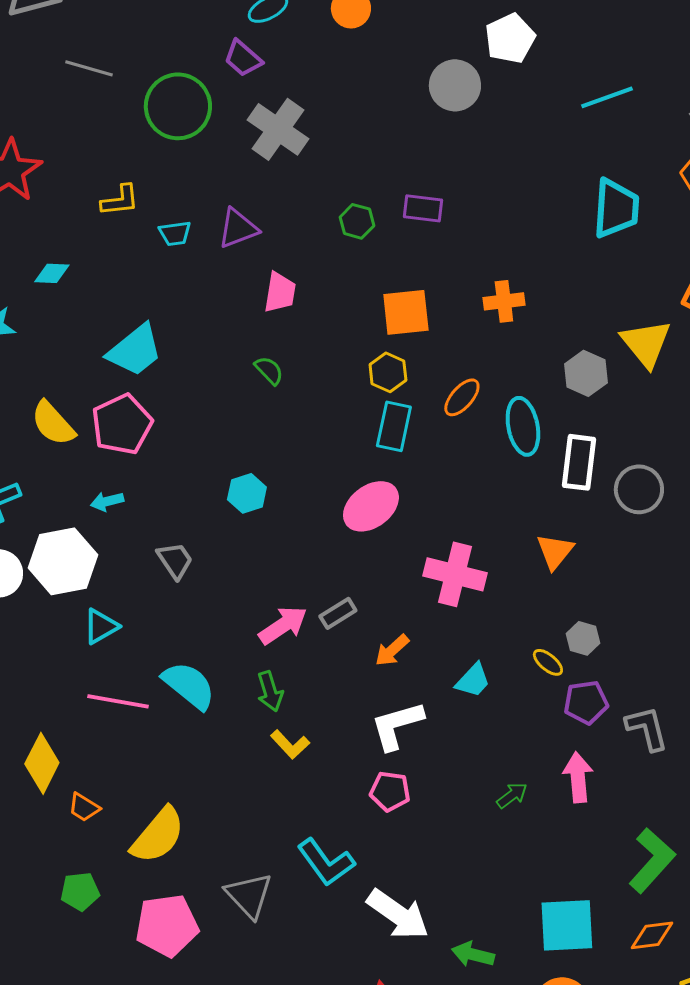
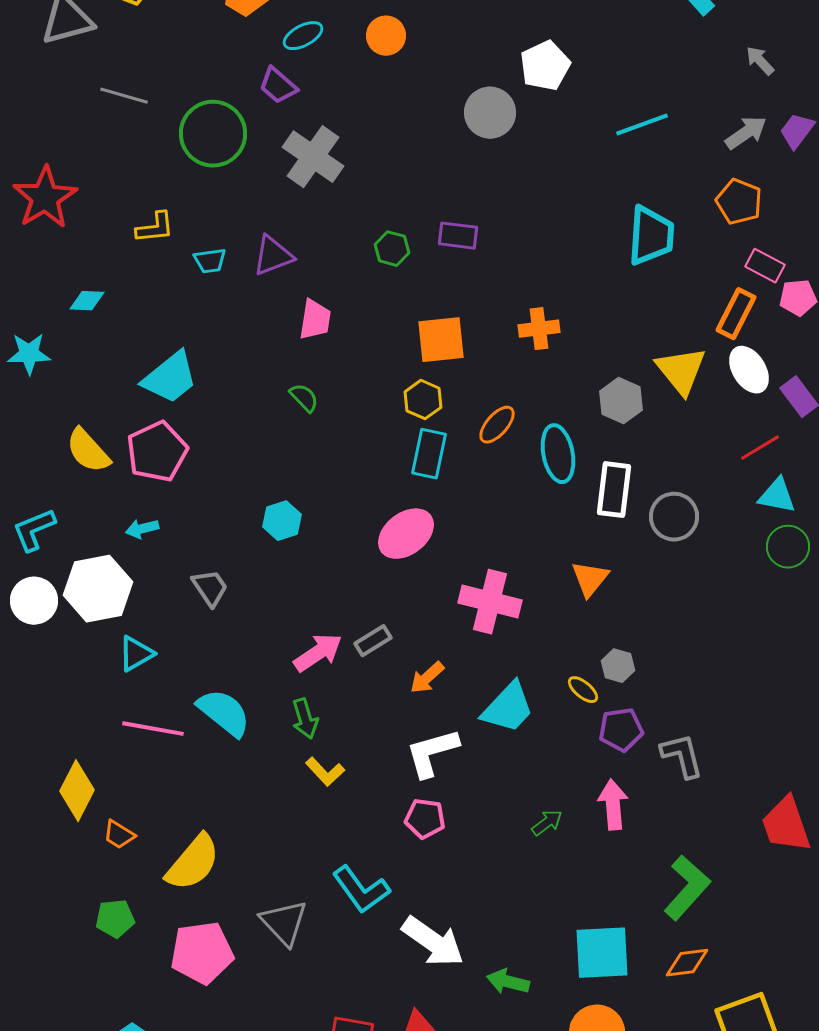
cyan trapezoid: (473, 680) -> (508, 708), size x1.5

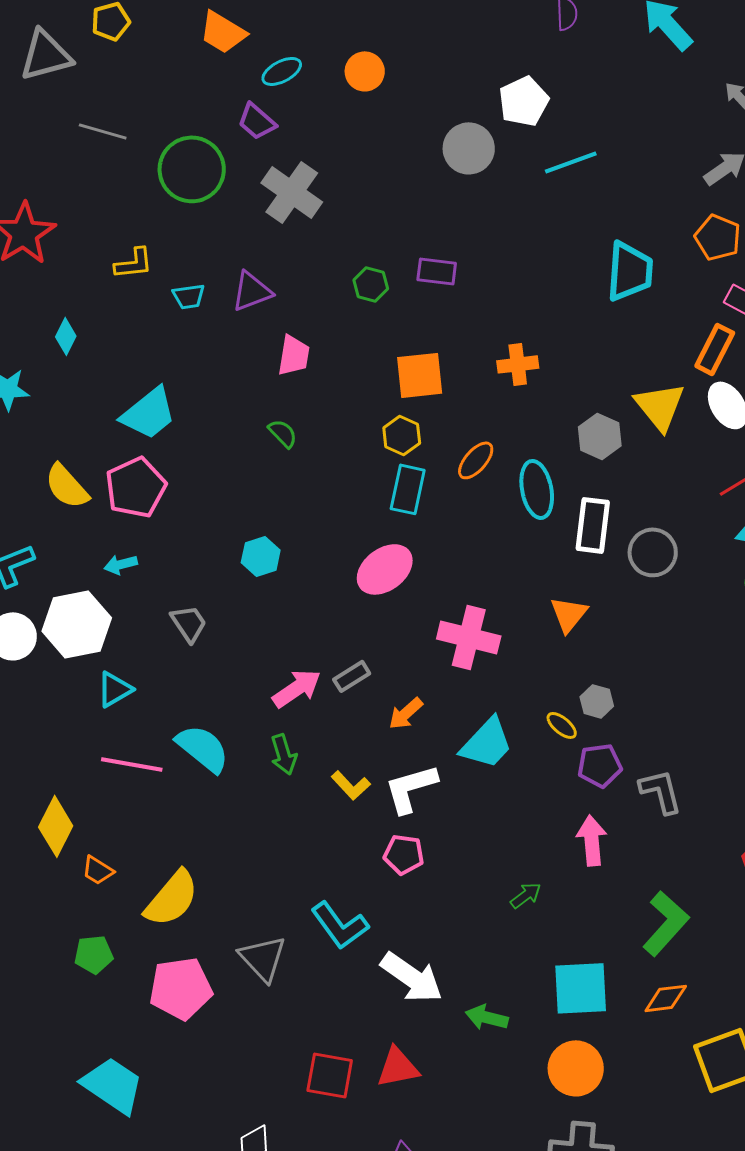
cyan line: (642, 125) -> (571, 162), moved
cyan diamond: (87, 301) -> (66, 336), turned -66
yellow L-shape: (325, 772) -> (351, 785), moved
green arrow: (547, 823) -> (526, 895), moved

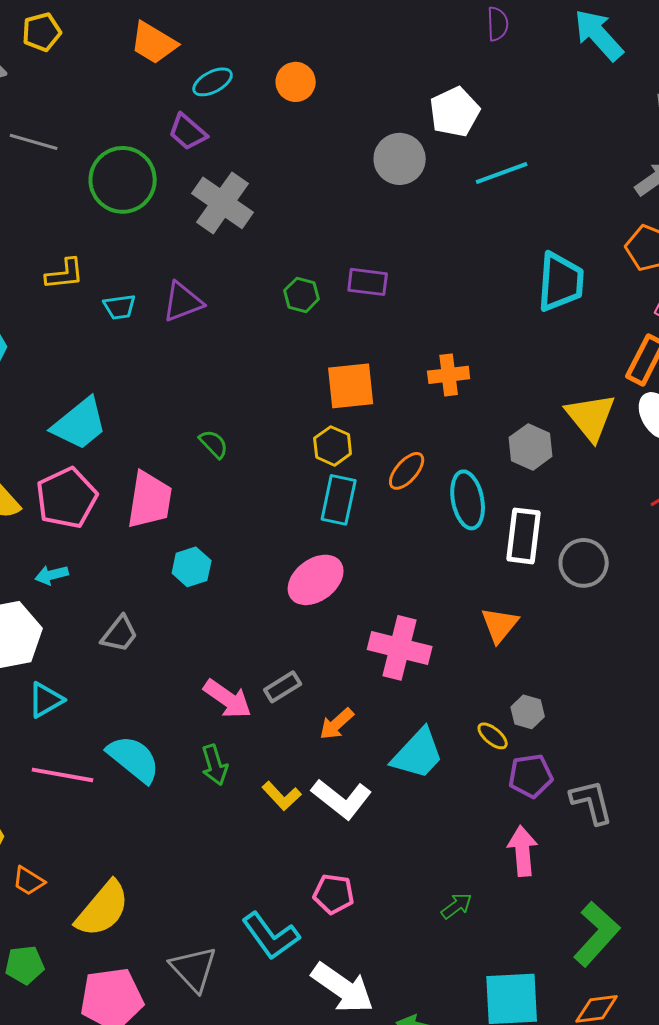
pink trapezoid: (294, 355) -> (150, 500), moved, size x1.4
gray trapezoid: (189, 623) -> (120, 634), turned 72
pink arrow: (297, 688) -> (228, 699), turned 69
white L-shape: (411, 788) -> (342, 799), turned -126
pink pentagon: (404, 854) -> (334, 894), moved

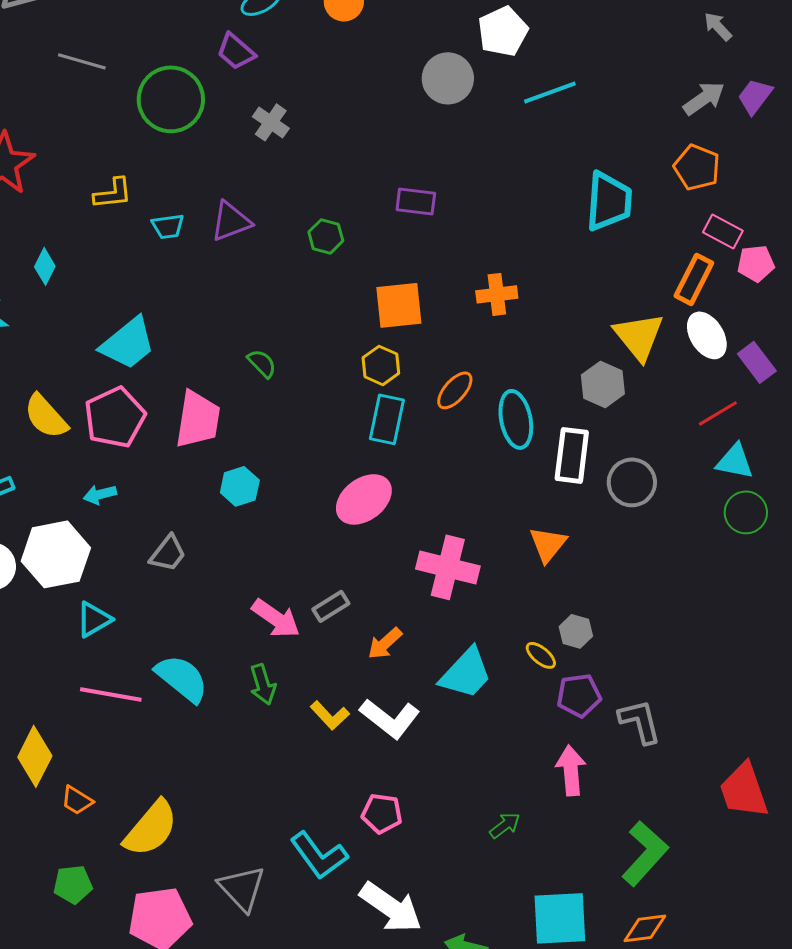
gray cross: (223, 203) -> (271, 122), size x0.6
green hexagon: (302, 295) -> (326, 236), moved
gray hexagon: (531, 447) -> (603, 384), moved

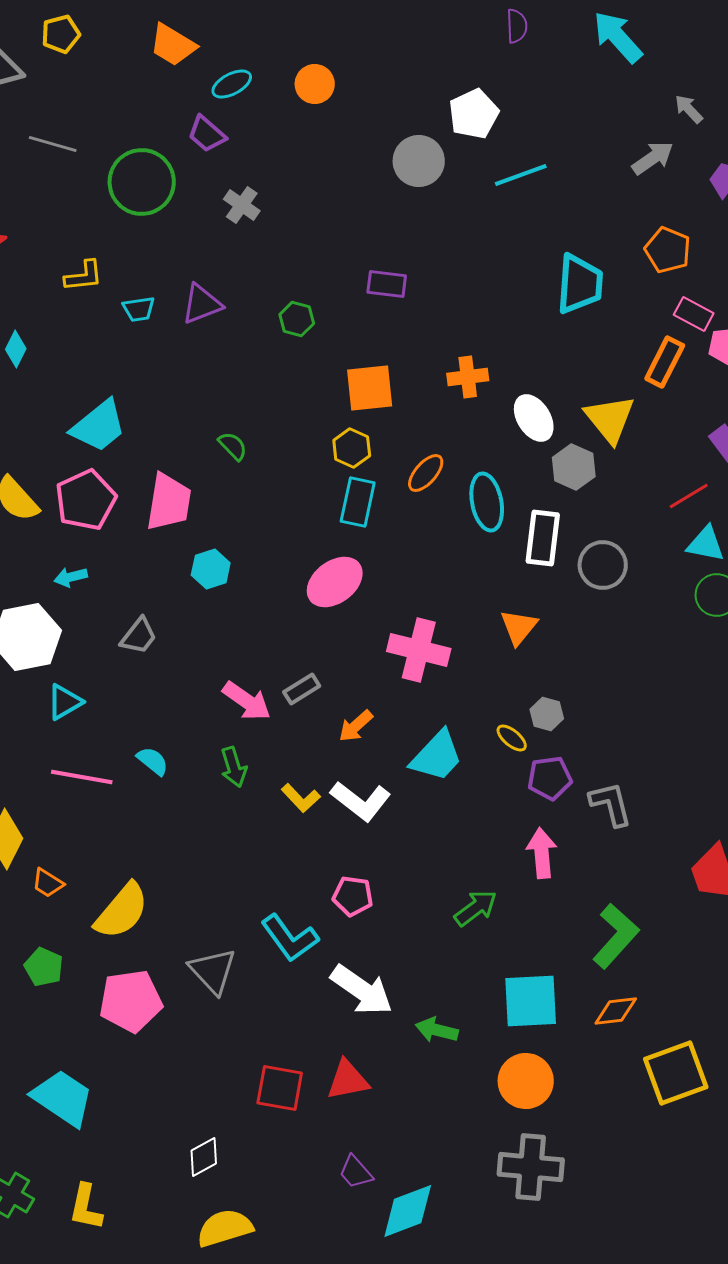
gray arrow: (704, 98) -> (653, 158), moved
white ellipse: (707, 335) -> (534, 418), moved
cyan semicircle: (182, 678) -> (153, 761), size x0.6
green arrow: (505, 825) -> (476, 908), size x1.4
green pentagon: (73, 884) -> (44, 967), turned 30

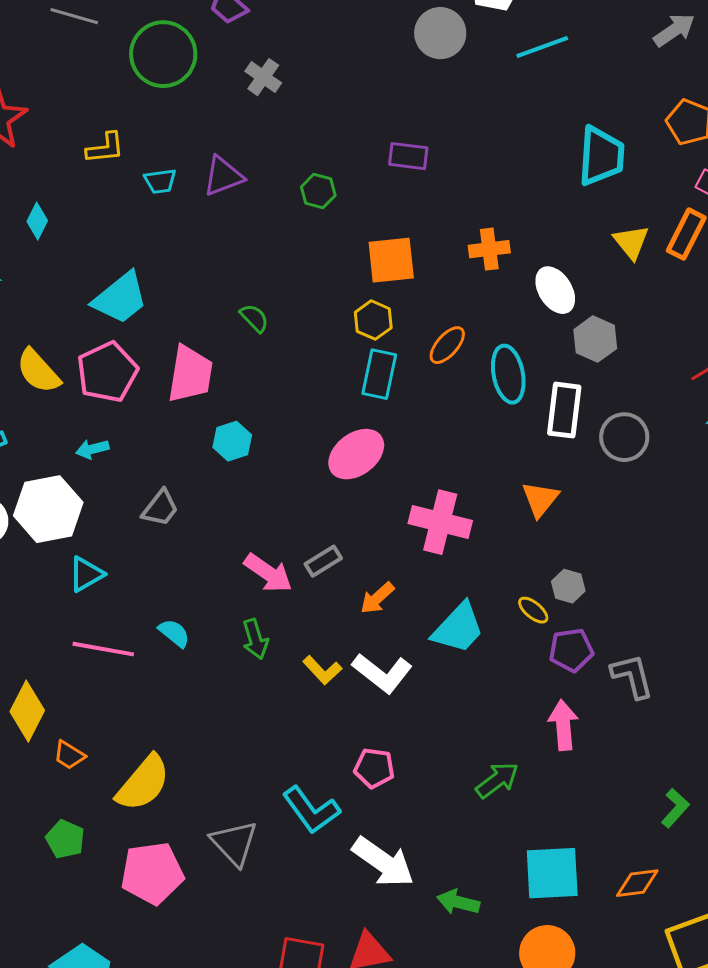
yellow triangle: (610, 419) -> (631, 242), moved, size x0.7
green L-shape: (616, 936) -> (675, 808), moved, size x0.6

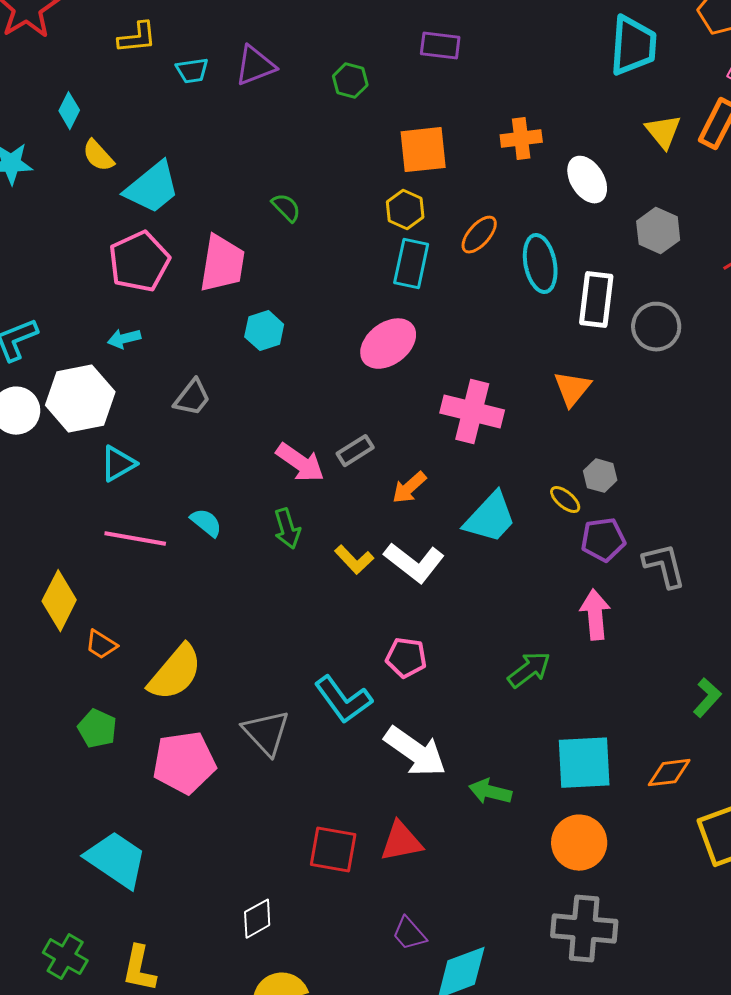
gray hexagon: (595, 339) -> (658, 231), moved
yellow semicircle: (38, 371) -> (98, 156), moved, size x0.7

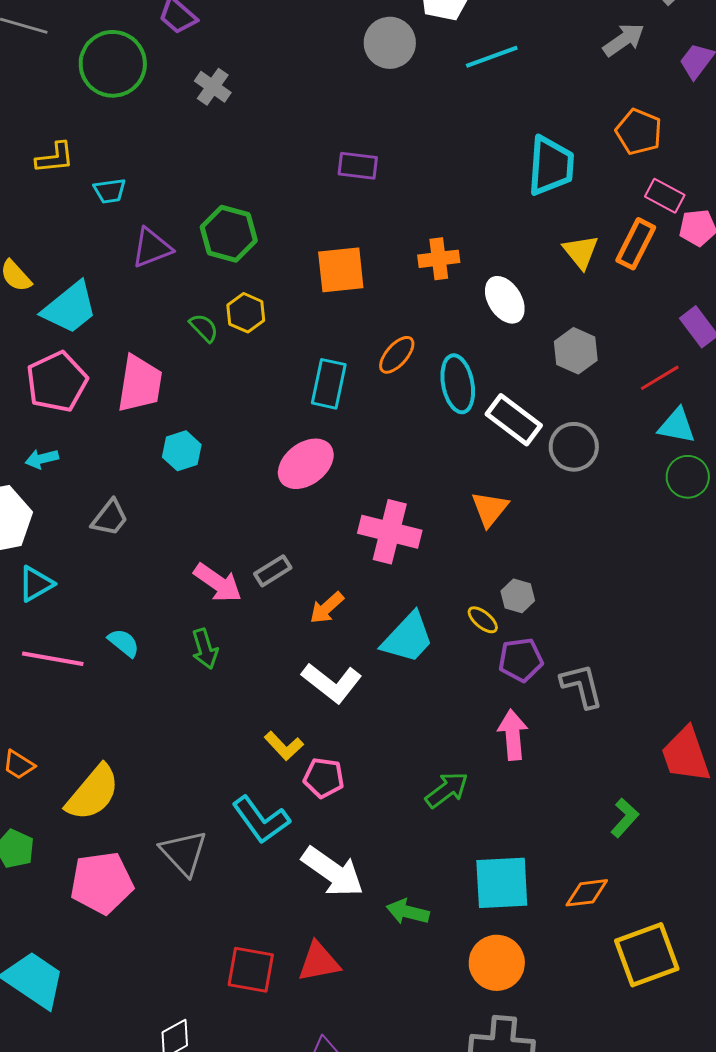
purple triangle: (255, 66) -> (152, 248), moved
green hexagon: (350, 81) -> (229, 234), moved, size x1.6
yellow hexagon: (405, 210) -> (246, 313), moved
white rectangle: (596, 300) -> (514, 420), turned -60
yellow L-shape: (354, 560) -> (284, 746), moved

